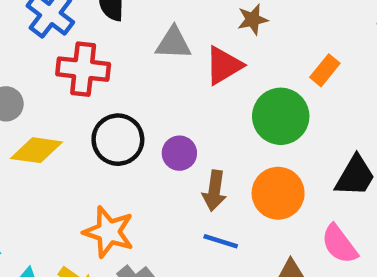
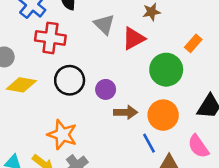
gray triangle: (173, 43) -> (104, 24), turned 40
brown arrow: (214, 191) -> (126, 112), turned -100
blue line: (221, 241) -> (149, 143), moved, turned 42

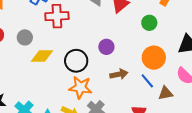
green circle: (166, 70) -> (149, 23), size x0.6
black circle: (70, 80) -> (76, 61), moved
brown arrow: (126, 112) -> (119, 74), moved

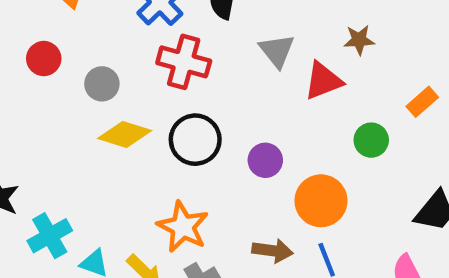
orange circle: (154, 58) -> (321, 201), moved
black circle: (76, 61) -> (195, 140), moved
brown arrow: (119, 74) -> (272, 251), moved

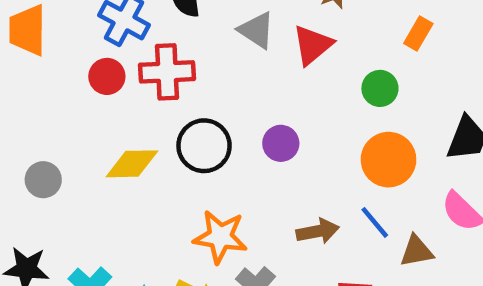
red circle: (44, 59) -> (107, 76), moved
gray circle: (102, 84) -> (43, 180), moved
orange circle: (321, 201) -> (389, 160), moved

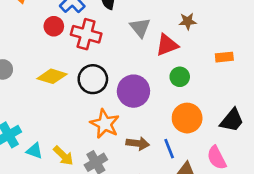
orange rectangle: (418, 33) -> (224, 57), turned 36
green circle: (380, 88) -> (180, 77), moved
purple circle: (281, 143) -> (133, 91), size x1.6
orange star: (220, 237) -> (105, 124), moved

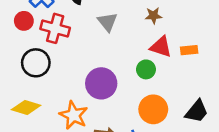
red triangle: (167, 45) -> (161, 47), moved, turned 40
yellow diamond: (52, 76) -> (26, 107), moved
black circle: (93, 79) -> (36, 63), moved

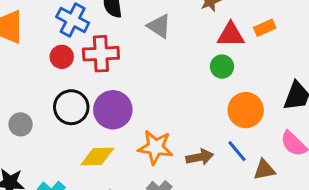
black circle: (36, 63) -> (71, 107), moved
purple circle: (101, 83) -> (113, 110), moved

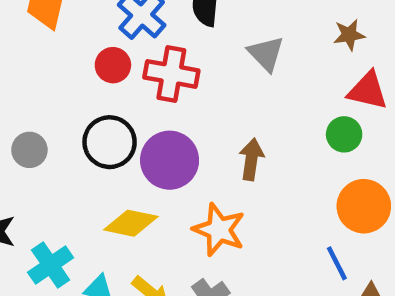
brown arrow: (200, 157) -> (251, 159), moved, turned -84

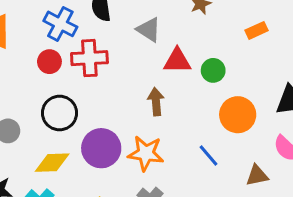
red triangle: (368, 91) -> (177, 61), moved
purple circle: (170, 160) -> (101, 148), moved
yellow diamond: (131, 223) -> (52, 163), moved
blue line: (337, 263) -> (209, 155), moved

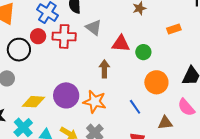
gray triangle: (149, 30) -> (94, 27), moved
black circle: (60, 113) -> (19, 50), moved

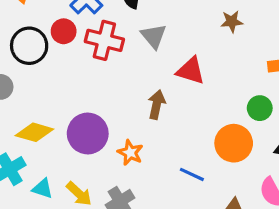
green circle: (143, 52) -> (260, 108), moved
orange star: (95, 102) -> (130, 153), size x0.7
blue line: (135, 107) -> (192, 174), turned -42

